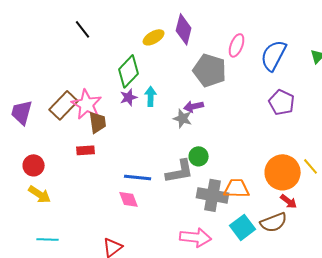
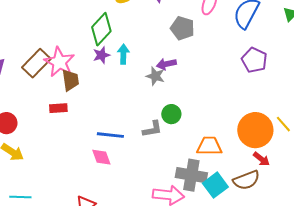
gray pentagon: (210, 70) -> (182, 28), size x0.7
gray L-shape: (180, 171) -> (152, 129), size x0.7
gray cross: (213, 195) -> (191, 175), moved

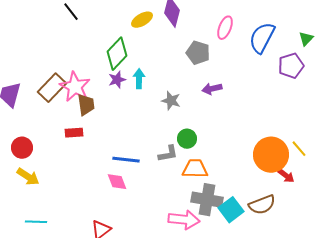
purple pentagon: (254, 60) -> (291, 66), moved, turned 30
purple arrow: (166, 64) -> (212, 89), moved
orange trapezoid: (209, 146) -> (195, 169), moved
red arrow: (261, 159) -> (286, 176), moved

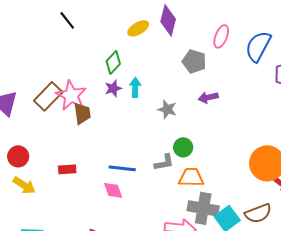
green diamond: (117, 54) -> (113, 62), size x0.7
red rectangle: (74, 133) -> (67, 169), moved

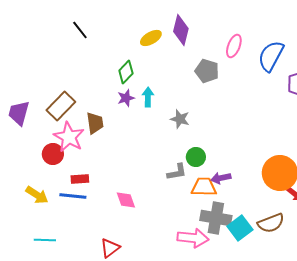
pink star: (71, 95) -> (69, 137), moved
purple arrow: (208, 97) -> (221, 178), moved
red circle: (18, 156) -> (53, 154), moved
blue line: (122, 168) -> (73, 196), moved

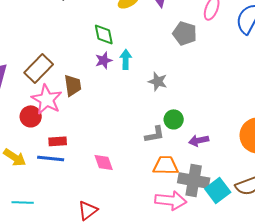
green diamond: (126, 72) -> (104, 34), turned -55
orange trapezoid: (204, 187) -> (166, 165), moved

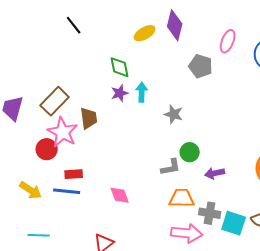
gray cross: (194, 180) -> (210, 213), size x0.7
cyan square: (218, 190) -> (234, 223), turned -35

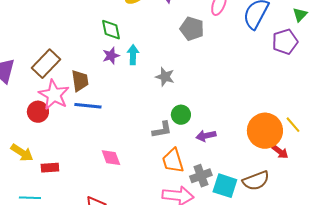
red rectangle: (74, 174) -> (50, 168), moved
blue line: (67, 191) -> (88, 106), moved
orange trapezoid: (182, 198) -> (173, 161), turned -108
gray cross: (210, 213) -> (201, 176), turned -30

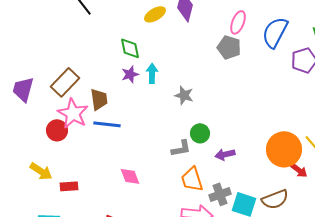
gray pentagon: (192, 29) -> (229, 47), moved

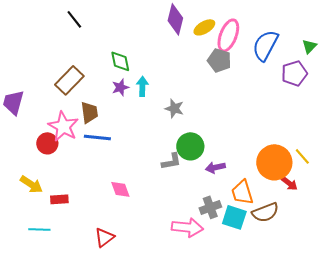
yellow ellipse: (155, 14) -> (204, 27), moved
pink ellipse: (238, 22) -> (228, 35), size x1.4
brown rectangle: (65, 82) -> (69, 80), moved
green circle: (200, 133) -> (190, 146), size x1.4
orange trapezoid: (192, 179) -> (242, 192), moved

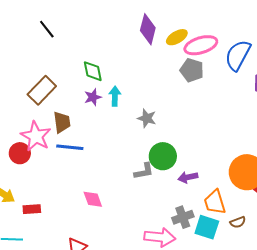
pink ellipse: (228, 35) -> (201, 45), turned 52
brown semicircle: (265, 212) -> (238, 222), size x0.6

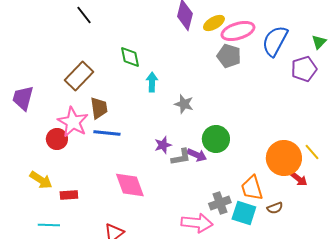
purple star: (93, 97) -> (163, 145), moved
green circle: (163, 156) -> (216, 139), moved
purple arrow: (188, 177) -> (197, 155), moved, turned -144
pink diamond: (93, 199) -> (130, 185), size x1.5

